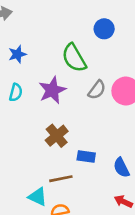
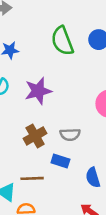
green semicircle: (74, 58) -> (62, 41), moved
gray semicircle: (97, 90) -> (70, 135), moved, turned 42

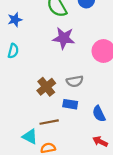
purple star: (38, 91) -> (64, 38), moved, turned 30

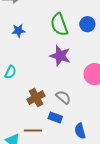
cyan semicircle: (13, 51) -> (10, 72), moved
gray semicircle: (75, 81) -> (63, 97), turned -140

